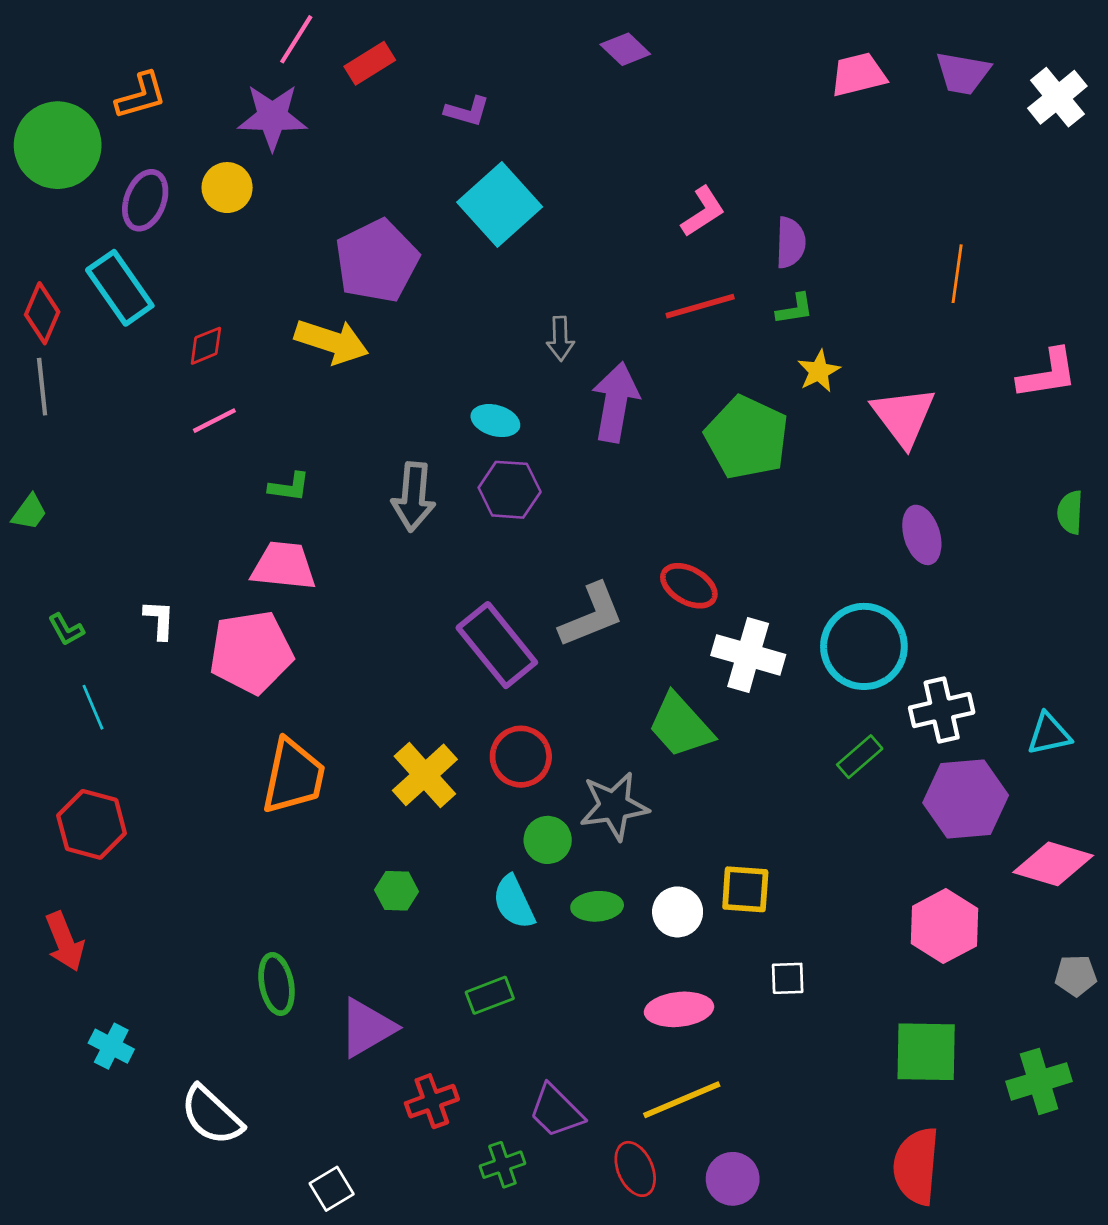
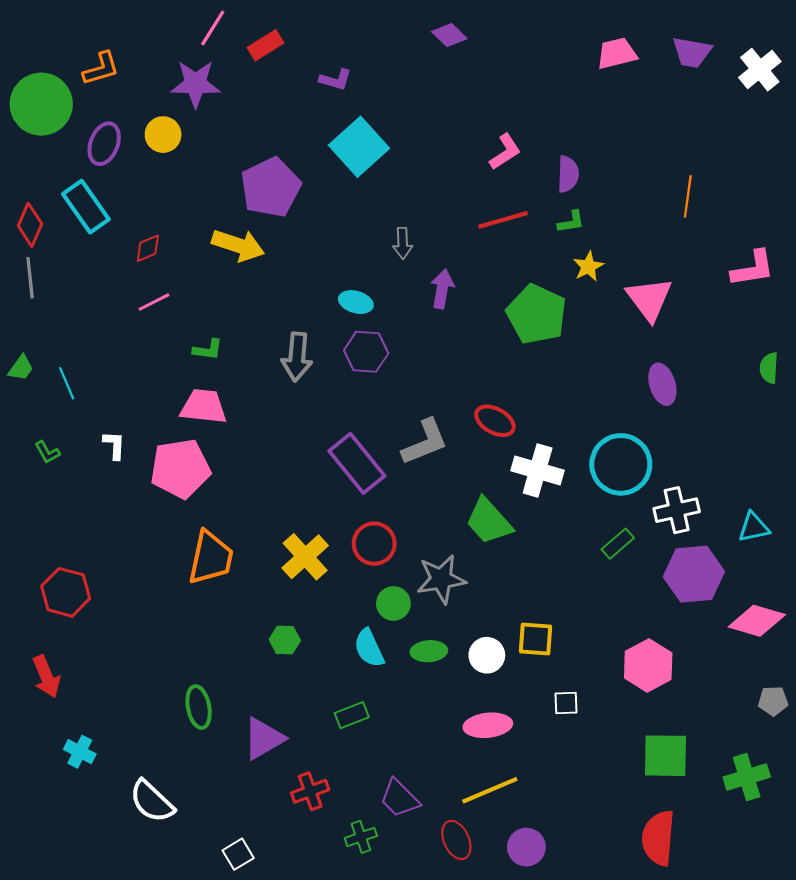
purple arrow: (615, 402) -> (442, 289), size x0.7
cyan line: (93, 707) -> (67, 383), moved
pink hexagon: (944, 926) -> (648, 665), moved

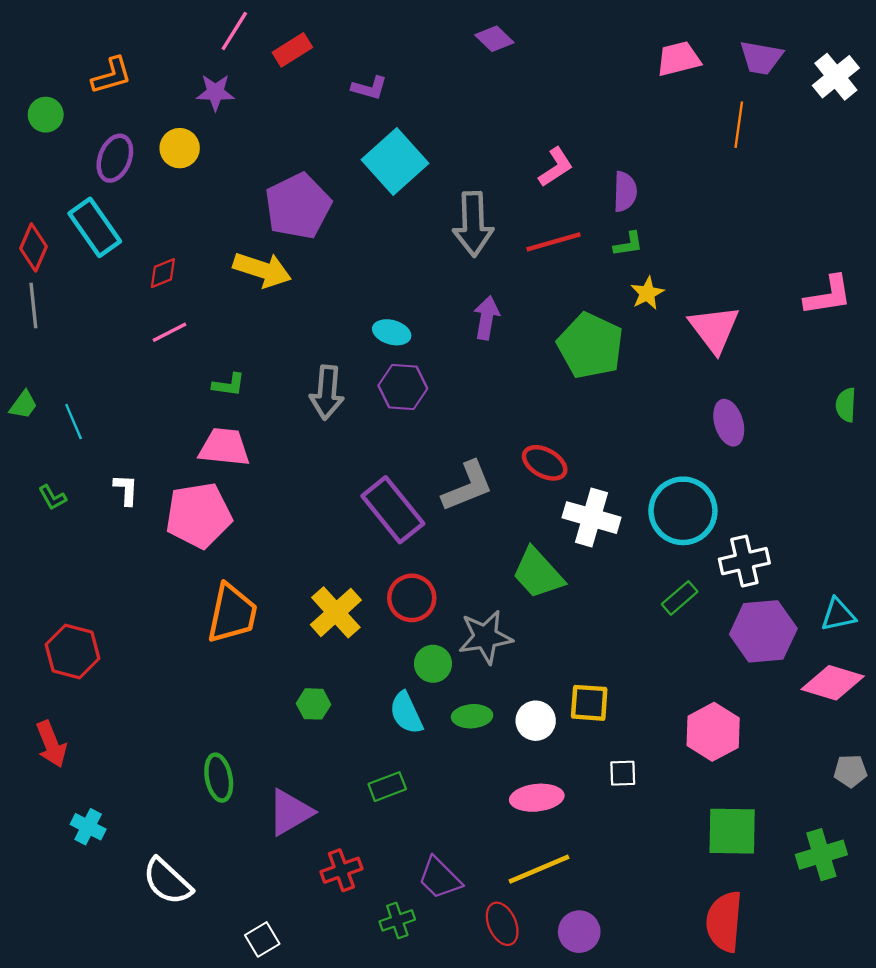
purple star: (196, 84) -> (215, 92), size x0.7
green circle: (41, 104) -> (46, 115), size x0.5
orange line: (688, 196) -> (739, 125), moved
gray arrow: (403, 243) -> (473, 224), moved, size x1.8
cyan triangle: (754, 527) -> (838, 615), moved

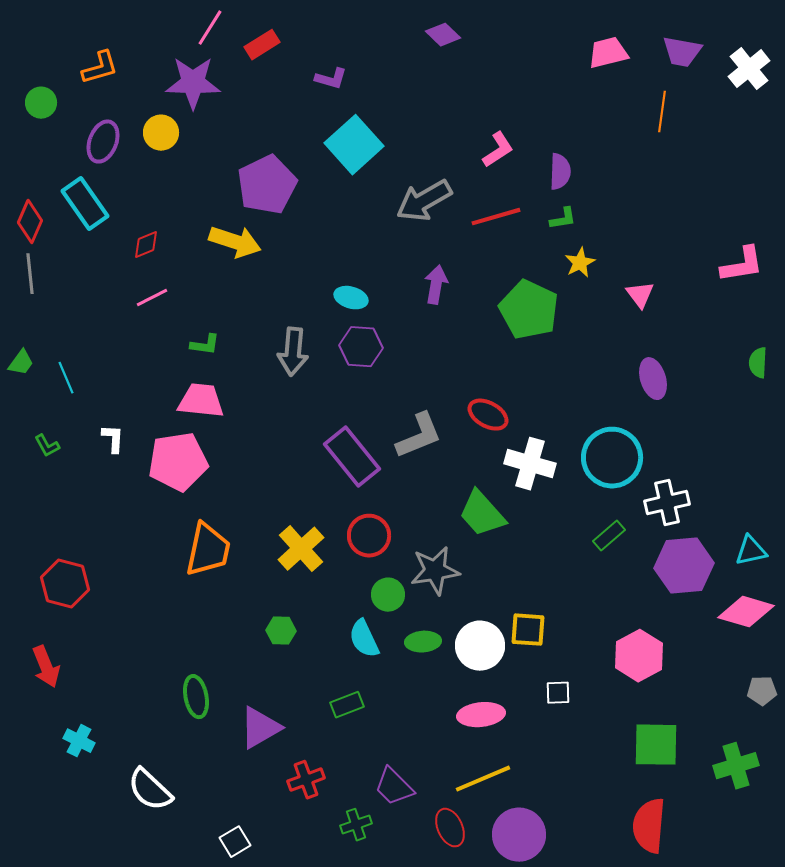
purple star: (215, 92) -> (193, 83), size x1.6
gray arrow: (473, 224) -> (424, 201), turned 62
pink triangle: (714, 329) -> (640, 295), size x0.6
white circle: (536, 721) -> (480, 646), size x1.4
purple circle: (579, 932) -> (519, 835), size x1.4

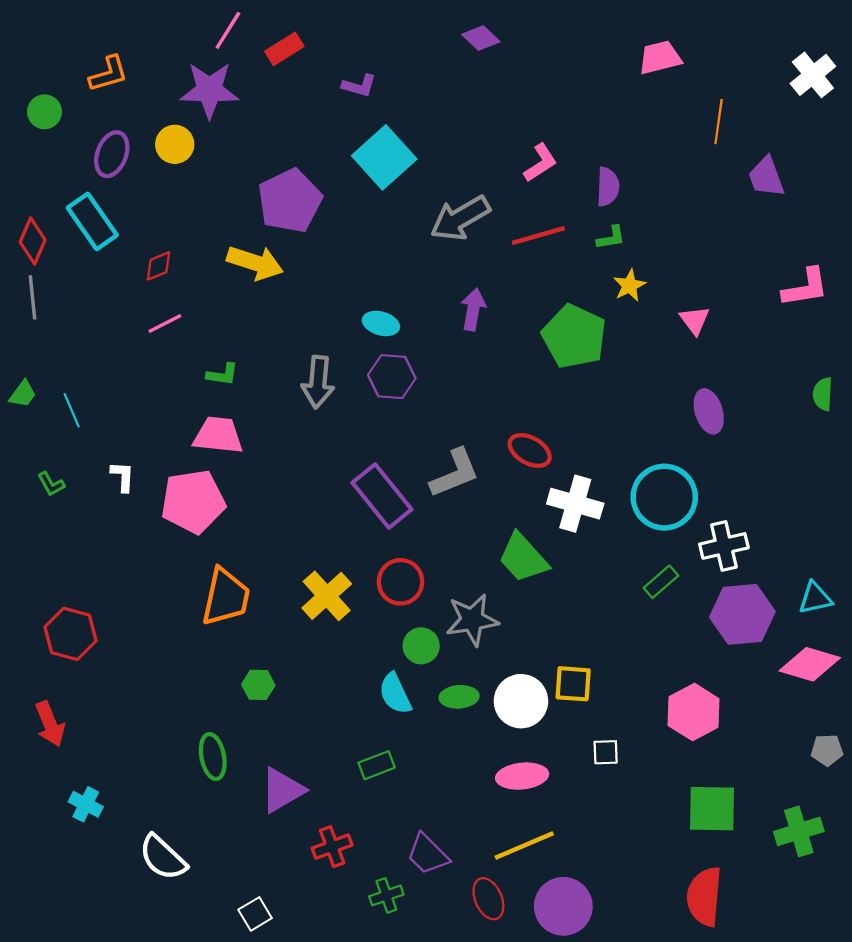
purple trapezoid: (682, 52) -> (766, 177), moved, turned 60
green hexagon: (281, 631) -> (258, 685), moved

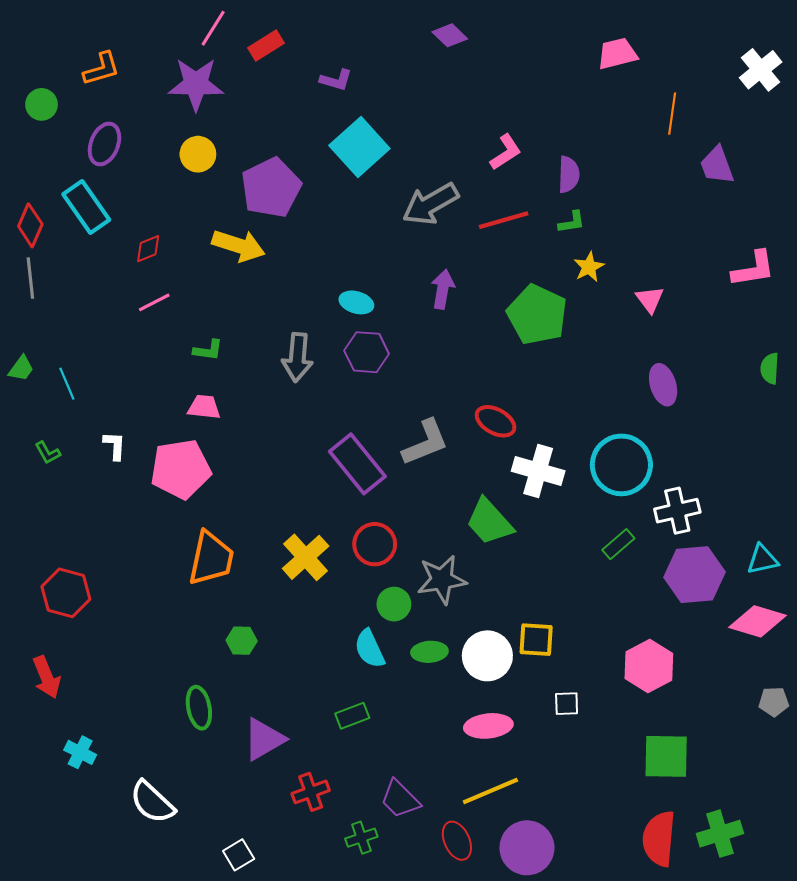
yellow circle: (175, 144) -> (198, 154), moved
pink trapezoid: (218, 435) -> (204, 407), size x0.7
green cross: (799, 831) -> (720, 834), moved

